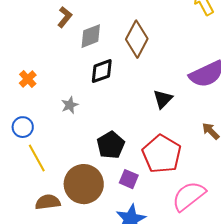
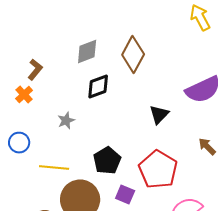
brown L-shape: (65, 17) -> (35, 70), moved
yellow line: (37, 158) -> (54, 168), moved, turned -56

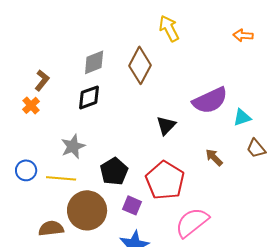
yellow arrow: (200, 18) -> (169, 28), moved
black diamond: (98, 87) -> (89, 97), moved
gray star: (66, 121) -> (73, 146), moved, size x1.4
blue circle: (19, 143) -> (26, 170), moved

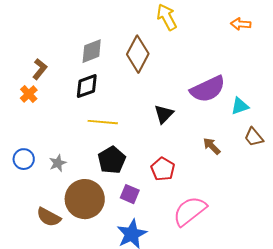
gray star: (73, 146) -> (58, 163), moved, size x0.7
yellow line: (61, 178) -> (103, 122), moved
red pentagon: (165, 180) -> (163, 169), size x0.6
brown semicircle: (51, 228) -> (49, 217), turned -145

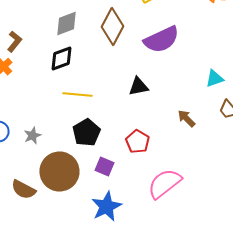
purple semicircle: (208, 89) -> (161, 40), moved
black triangle: (164, 114) -> (138, 87), turned 35

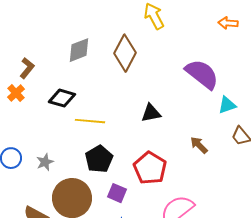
purple semicircle: (161, 40) -> (202, 74), moved, turned -117
black diamond: (61, 59) -> (62, 98), moved, turned 36
red pentagon: (137, 142) -> (150, 168), size x1.4

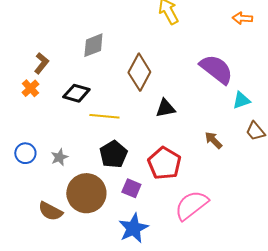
brown diamond: (125, 53) -> (139, 72), moved

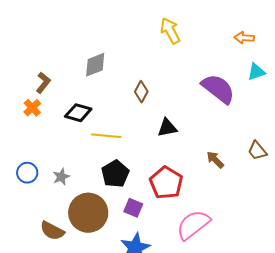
brown diamond: (139, 72) -> (141, 92), size x0.6
cyan triangle: (241, 100) -> (256, 72), moved

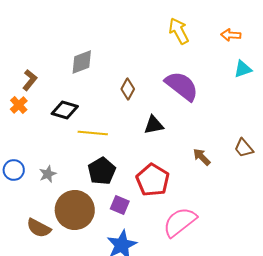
yellow arrow: (170, 31) -> (179, 31), moved
purple semicircle: (218, 89) -> (182, 86), moved

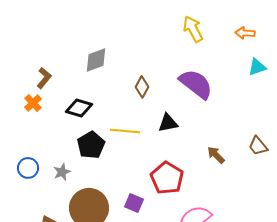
yellow line: (93, 133) -> (125, 131), moved
black pentagon: (102, 171) -> (91, 145), moved

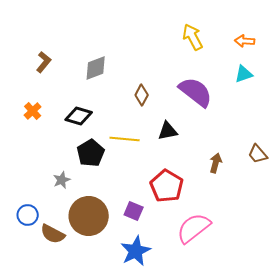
cyan triangle: (257, 67) -> (244, 74), moved
brown L-shape: (44, 78) -> (44, 62), moved
brown arrow: (216, 155) -> (216, 163), turned 60
blue circle: (28, 168) -> (28, 215), moved

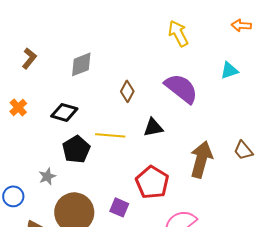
orange arrow: (245, 41) -> (241, 25), moved
brown arrow: (216, 163) -> (201, 159), size x1.8
blue circle: (28, 215) -> (13, 196), moved

